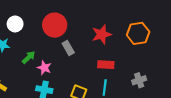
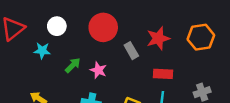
gray rectangle: (68, 48) -> (131, 51), moved
pink star: (44, 68) -> (98, 70), moved

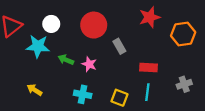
red star: (158, 38) -> (150, 17), moved
cyan star: (42, 51) -> (38, 46), size x1.5
green arrow: (73, 65) -> (66, 60), turned -112

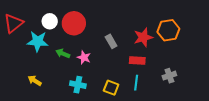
red star: (150, 17) -> (143, 37), moved
red circle: (94, 25) -> (74, 23), moved

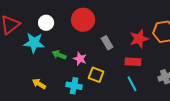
red circle: (74, 23) -> (83, 20), moved
yellow arrow: (35, 81) -> (39, 84), moved
cyan line: (136, 83) -> (132, 84), turned -35
yellow square: (111, 88) -> (96, 75), moved

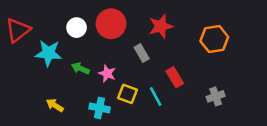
white circle: (46, 23) -> (77, 28), moved
red star: (139, 39) -> (161, 26), moved
red rectangle: (133, 62) -> (175, 77), turned 56
cyan line: (132, 84) -> (156, 96), moved

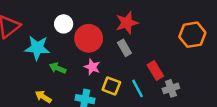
red circle: (111, 24) -> (89, 38), moved
red star: (161, 26) -> (127, 23), moved
green arrow: (80, 68) -> (58, 68), moved
gray cross: (216, 96) -> (171, 88), moved

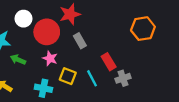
red star: (127, 23) -> (70, 14), moved

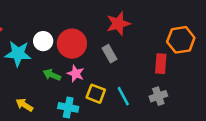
red star: (70, 14) -> (118, 24), moved
white circle: (24, 19) -> (43, 41), moved
green arrow: (18, 60) -> (52, 75), moved
red rectangle: (109, 62) -> (161, 64), moved, turned 35

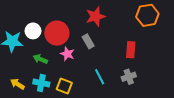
orange hexagon: (181, 40) -> (147, 15), moved
pink star: (76, 74) -> (67, 54), moved
yellow square: (96, 94) -> (64, 86), moved
cyan cross: (68, 107) -> (41, 83), moved

